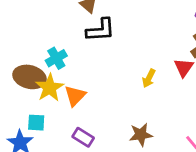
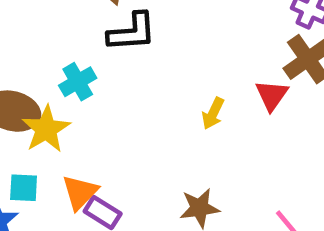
cyan cross: (56, 58) -> (78, 82), moved
orange triangle: (75, 96) -> (80, 192), moved

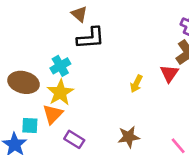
yellow star: (46, 129) -> (60, 93), moved
orange triangle: (80, 192) -> (53, 114), moved

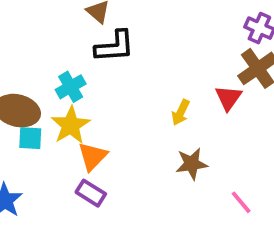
orange triangle: (53, 114) -> (93, 156), moved
cyan square: (30, 125) -> (30, 138), moved
brown star: (129, 137) -> (192, 164), moved

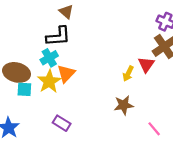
black L-shape: (115, 46) -> (58, 36), moved
yellow arrow: (181, 112) -> (128, 74), moved
orange triangle: (93, 156) -> (66, 74), moved

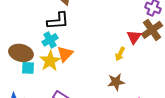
red triangle: (146, 65) -> (134, 37), moved

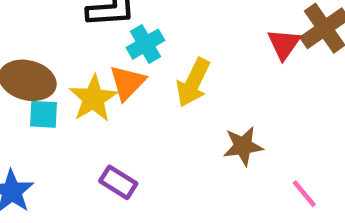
cyan cross: (50, 40) -> (146, 44), moved
yellow arrow: (120, 54) -> (193, 83), moved, size x1.5

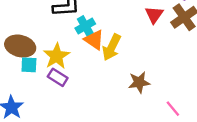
red triangle: (284, 44) -> (154, 15), moved
orange triangle: (127, 83) -> (94, 40), moved, turned -40
purple rectangle: (118, 182) -> (58, 77), moved

